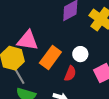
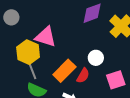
orange rectangle: (50, 57) -> (64, 71), moved

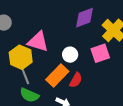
white circle: (96, 58) -> (70, 55), moved
pink square: (116, 80) -> (100, 53), moved

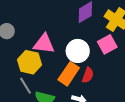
white circle: (70, 55) -> (78, 51), size x1.5
gray line: (25, 76) -> (26, 86), moved

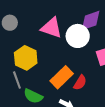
pink triangle: (44, 44) -> (51, 28), moved
white circle: (78, 51) -> (78, 36), moved

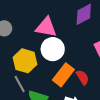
white circle: (78, 36) -> (53, 49), moved
red semicircle: (80, 83) -> (82, 77), turned -56

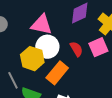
yellow hexagon: (25, 61) -> (32, 59), moved
red semicircle: (82, 77) -> (76, 49), moved

